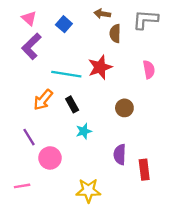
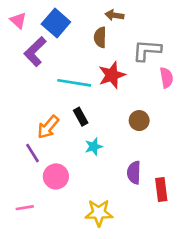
pink triangle: (29, 18) -> (18, 20), moved
gray L-shape: (145, 20) -> (147, 50), moved
blue square: (64, 24) -> (56, 23), moved, size x1.5
brown semicircle: (115, 33) -> (100, 37), moved
orange arrow: (43, 100) -> (48, 127), moved

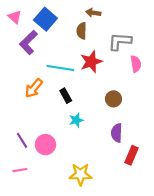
orange arrow: (48, 127) -> (34, 88), moved
purple line: (33, 153) -> (22, 140), moved
purple semicircle: (134, 173) -> (117, 133), moved
red rectangle: (161, 189) -> (132, 155), turned 30

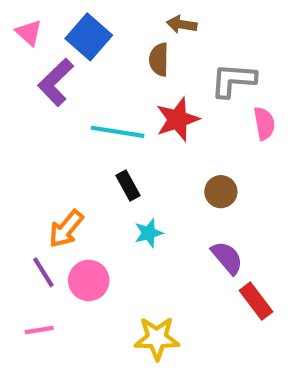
orange arrow: (34, 88) -> (66, 229), moved
purple semicircle: (117, 133) -> (227, 258), turned 138
red rectangle: (132, 155) -> (256, 301), turned -60

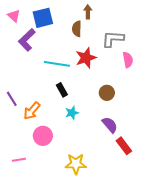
brown arrow: (182, 24) -> (88, 12), turned 80
blue square: (89, 37) -> (43, 18), turned 35
purple line: (43, 272) -> (12, 99), moved

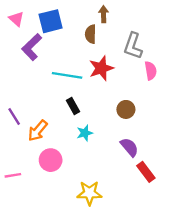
gray L-shape: (113, 39) -> (133, 46), turned -75
pink line: (19, 160) -> (13, 175), moved

